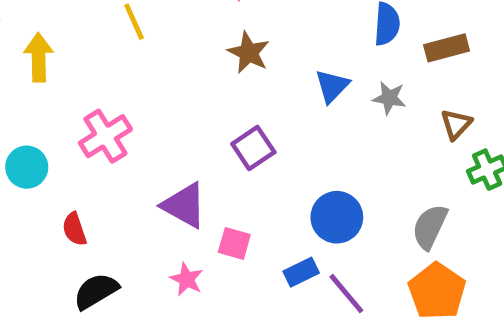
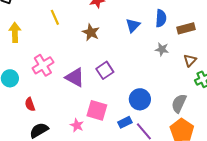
brown star: (249, 53) -> (91, 32), moved
blue triangle: (332, 86) -> (133, 25), moved
purple triangle: (184, 205) -> (75, 77), moved
pink square: (234, 243) -> (97, 110), size x1.5

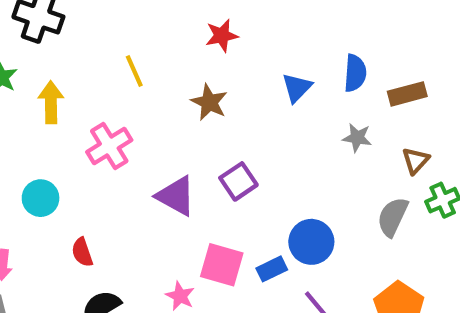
pink cross: (43, 65) -> (109, 146), moved
gray semicircle: (179, 103) -> (393, 217), moved
blue rectangle: (125, 122) -> (272, 269), moved

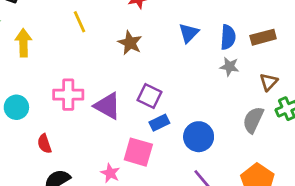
blue semicircle: (355, 73) -> (228, 37), moved
pink cross: (109, 146) -> (68, 95), moved, turned 32
purple square: (238, 181) -> (150, 96), turned -30
blue rectangle: (272, 269) -> (159, 123), moved

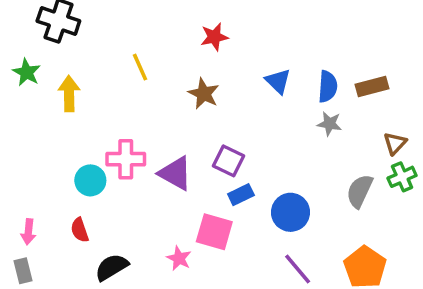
blue triangle: (189, 33) -> (278, 81), turned -30
brown triangle: (269, 82) -> (395, 143), moved
cyan circle: (16, 107) -> (90, 180), moved
red semicircle: (44, 144) -> (80, 230), moved

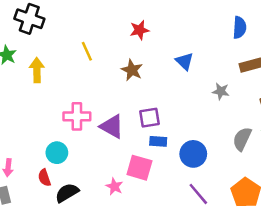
blue semicircle: (328, 87) -> (240, 28), moved
purple square: (229, 161) -> (149, 118), turned -35
cyan circle: (90, 180) -> (57, 153), moved
blue rectangle: (241, 195) -> (158, 141), turned 30
red semicircle: (80, 230) -> (44, 178), moved

